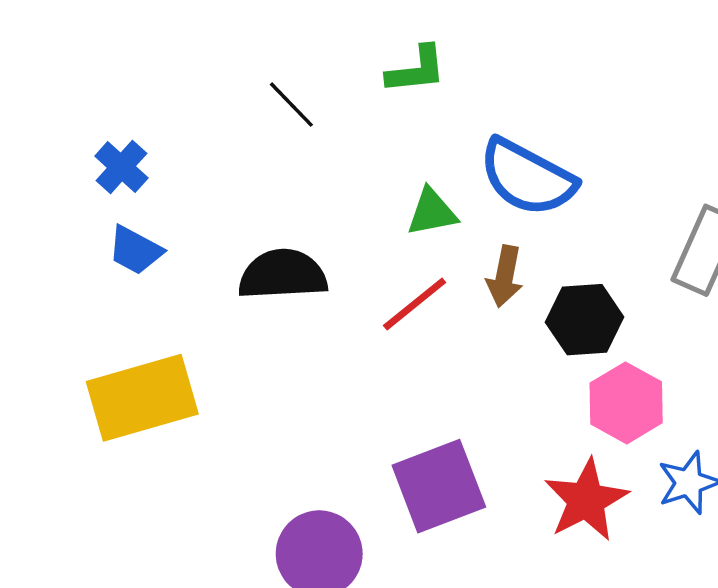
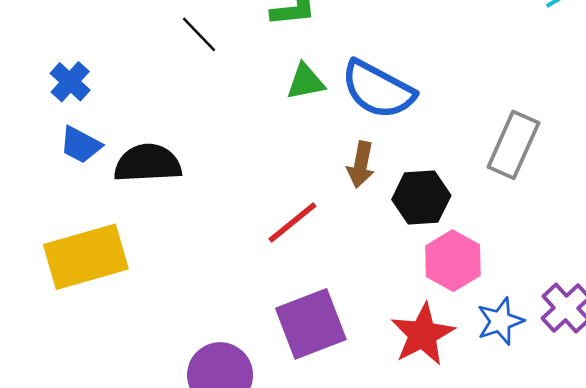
green triangle: (432, 212) -> (306, 82), moved
black semicircle: (283, 275) -> (148, 163), moved
red line: (415, 304) -> (292, 223), moved

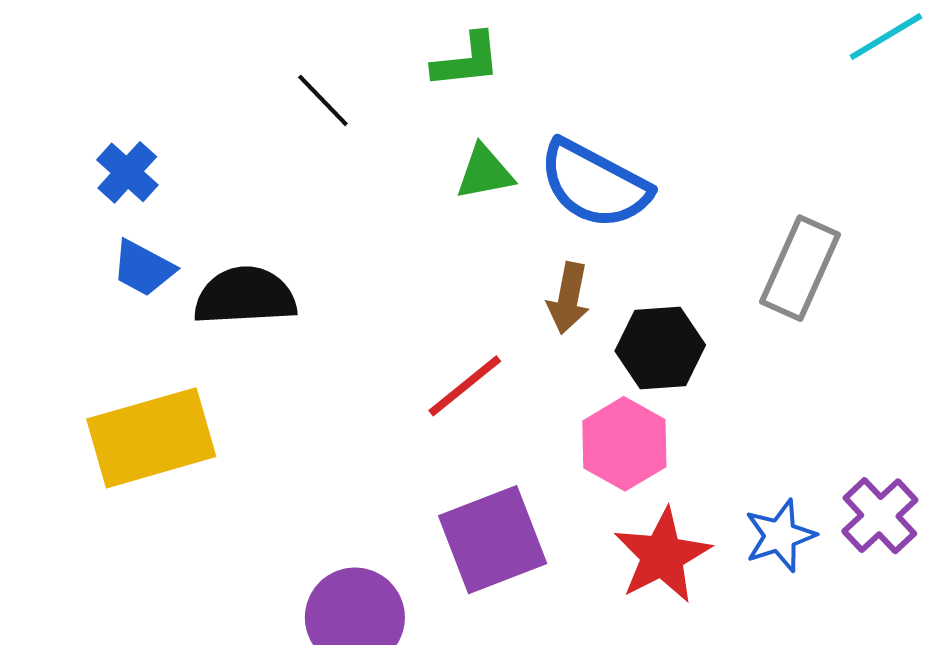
pink hexagon: (453, 261) -> (624, 444), moved

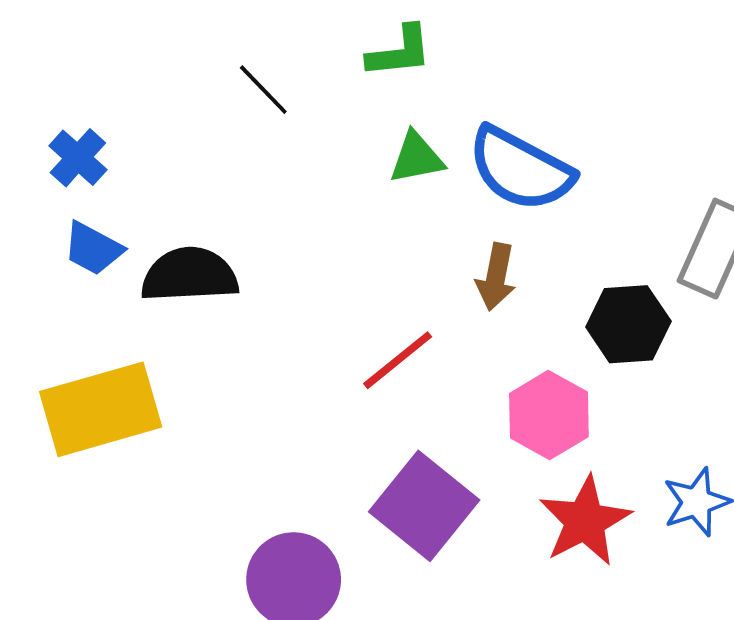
black hexagon: (660, 348) -> (628, 324), moved
purple square: (493, 540) -> (424, 506), turned -30

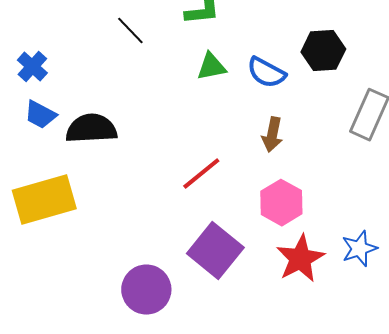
blue semicircle: (521, 169) -> (266, 73), size x0.7
brown arrow: (496, 277) -> (272, 135), moved
black hexagon: (628, 324) -> (323, 51), moved

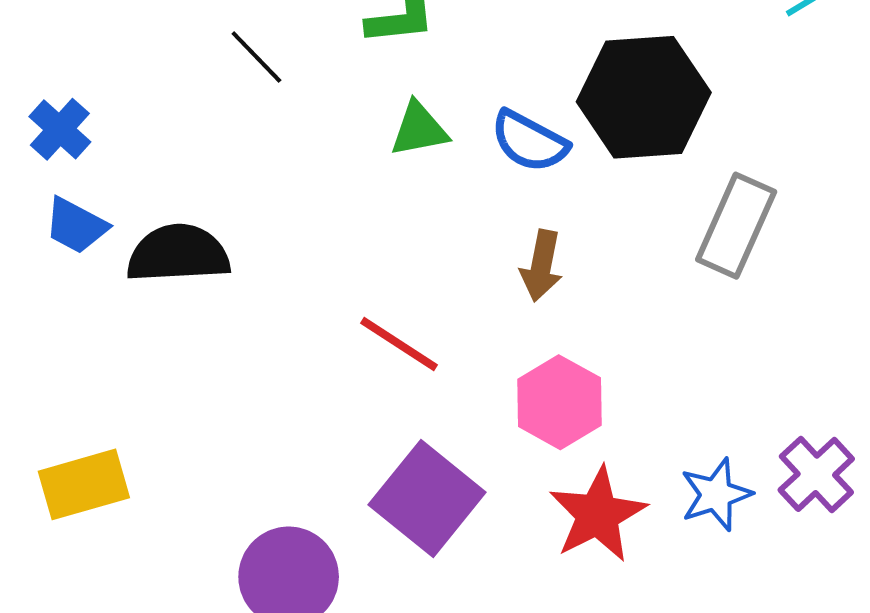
black hexagon: (323, 51) -> (644, 97), size x1.5
red line: (201, 174) -> (399, 344), turned 72
yellow rectangle: (44, 200) -> (84, 484), moved, size x0.7

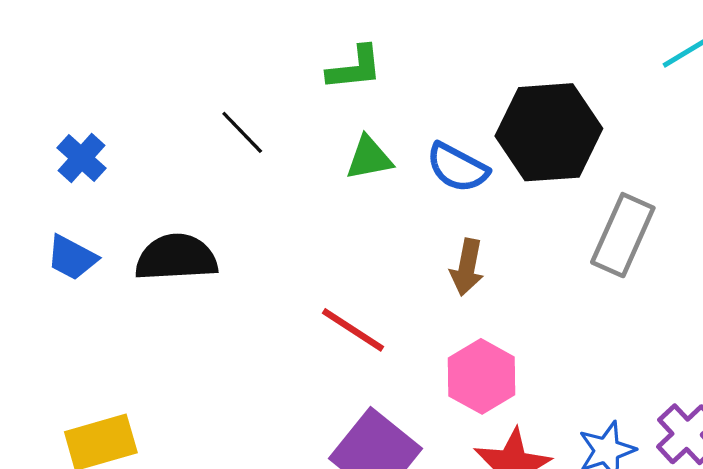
black line: (256, 57) -> (242, 132), moved
blue trapezoid: (76, 226) -> (72, 258), moved

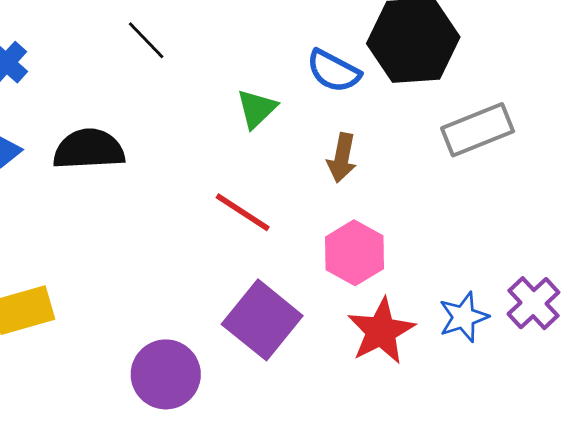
green triangle: (369, 158) -> (257, 109), moved, turned -33
gray rectangle: (623, 235) -> (478, 130), turned 44

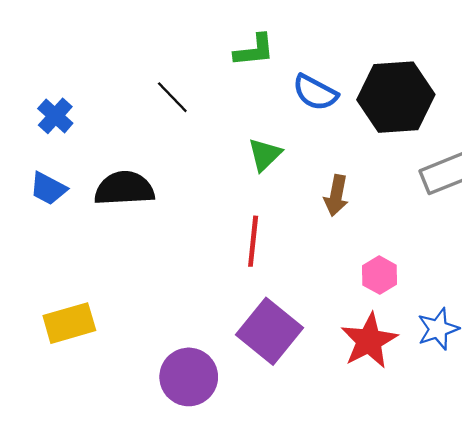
blue semicircle: (334, 71) -> (315, 92), moved
red line: (243, 212) -> (253, 241), turned 63
pink hexagon: (354, 253) -> (380, 275), moved, size x0.7

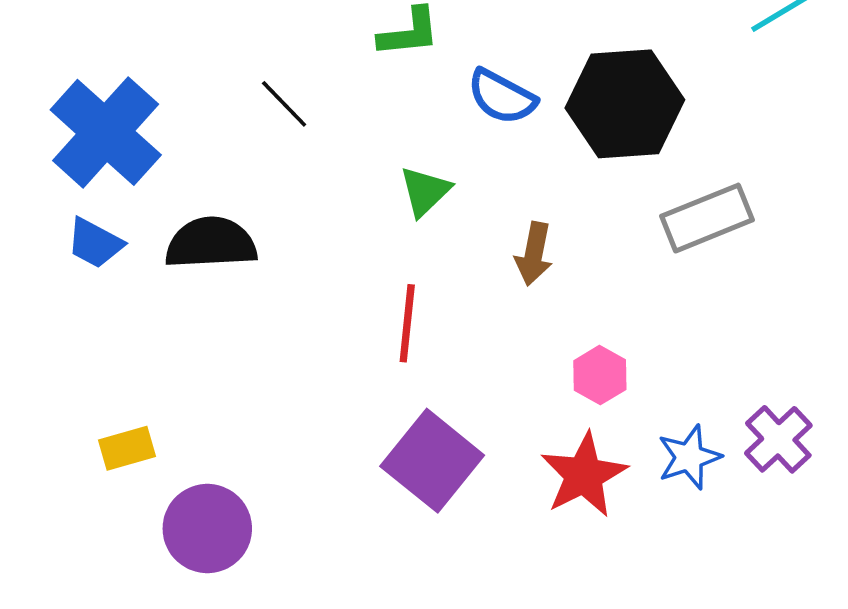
blue cross: (55, 116) -> (106, 132), size x2.0
yellow rectangle: (69, 323) -> (127, 448), size x0.7
purple circle: (189, 377) -> (207, 529), moved

